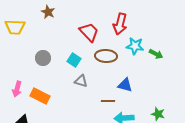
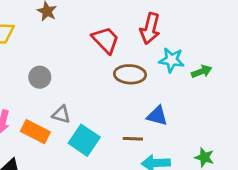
green arrow: (156, 54) -> (202, 71), turned -48
cyan square: (74, 60) -> (84, 140), moved, size x1.5
gray triangle: (81, 81) -> (61, 114), moved

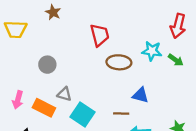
red arrow: (150, 28) -> (178, 26), moved
red trapezoid: (106, 40) -> (100, 35), turned 30
green arrow: (202, 71) -> (176, 60), turned 56

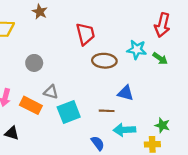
cyan square: (83, 115) -> (69, 112), turned 35

